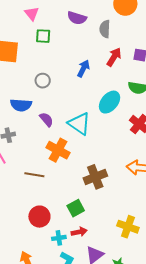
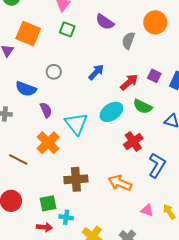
red arrow: (114, 57) -> (129, 82), moved
cyan cross: (59, 238) -> (66, 217), moved

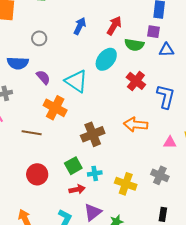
purple square: (154, 76) -> (154, 32), moved

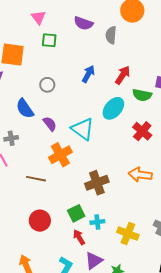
blue semicircle: (18, 63) -> (25, 109), turned 50
orange cross: (55, 108) -> (60, 155), turned 30
red arrow: (77, 189) -> (79, 237), turned -112

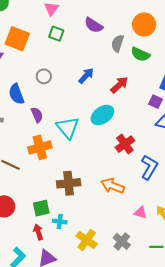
green semicircle: (142, 95) -> (140, 54), moved

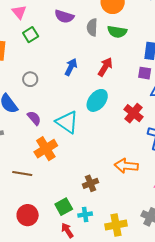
green square: (56, 34) -> (31, 35), turned -35
red cross: (125, 144) -> (133, 113), moved
brown cross: (69, 183) -> (90, 183), moved, size x0.7
yellow cross: (87, 240) -> (116, 225), turned -30

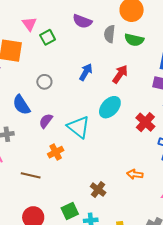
pink triangle: (19, 12) -> (29, 24), moved
purple semicircle: (34, 118) -> (46, 121), turned -105
orange cross: (46, 149) -> (56, 152), size x0.7
orange arrow: (126, 166) -> (135, 174), size x0.7
brown cross: (90, 183) -> (98, 190), turned -35

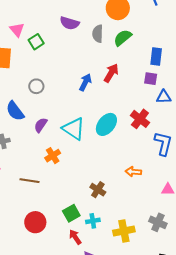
green semicircle: (134, 40) -> (123, 38), turned 132
blue arrow: (86, 72) -> (85, 82), moved
cyan ellipse: (110, 107) -> (106, 124), moved

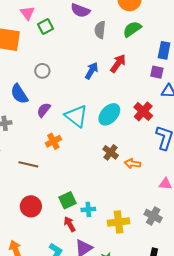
gray semicircle: (98, 34) -> (100, 30), moved
brown cross: (98, 190) -> (111, 152), moved

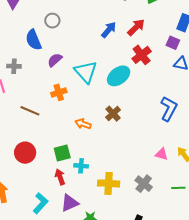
gray circle: (42, 71) -> (52, 21), moved
red cross: (143, 111) -> (142, 55), moved
orange arrow: (133, 164) -> (83, 124), moved

